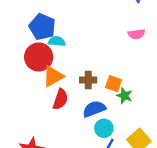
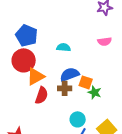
cyan semicircle: (57, 41) -> (64, 47), moved
brown cross: (88, 80) -> (65, 88), moved
blue semicircle: (94, 109) -> (70, 74), moved

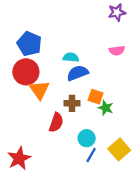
blue semicircle: (70, 74) -> (78, 73), moved
orange triangle: (36, 76) -> (39, 90), turned -36
red semicircle: (42, 95) -> (56, 122), moved

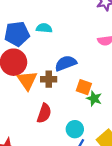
blue pentagon: (29, 44) -> (17, 34), turned -30
cyan semicircle: (71, 57) -> (44, 28), moved
brown cross: (72, 103) -> (49, 79), moved

